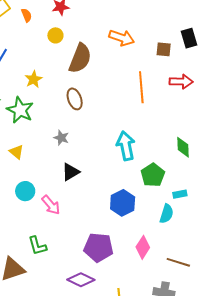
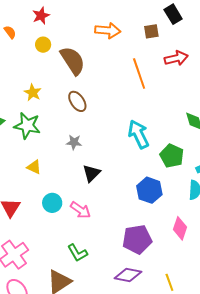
brown semicircle: (80, 58) -> (73, 61), turned -40

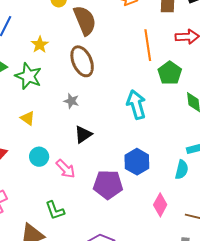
brown ellipse: (77, 101) -> (82, 61), size x1.4
green pentagon: (172, 156) -> (170, 73), moved
purple pentagon: (137, 239) -> (108, 185), moved

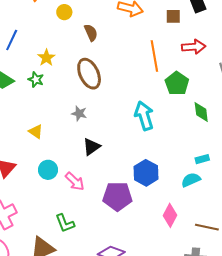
brown semicircle: (85, 20) -> (91, 33), size x0.6
green star: (28, 76) -> (36, 80), moved, size x0.6
cyan semicircle: (182, 170) -> (191, 180), turned -126

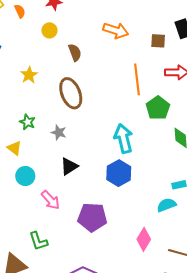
green star: (36, 80) -> (27, 122), moved
cyan circle: (48, 170) -> (25, 176), moved
blue hexagon: (146, 173) -> (119, 173), moved

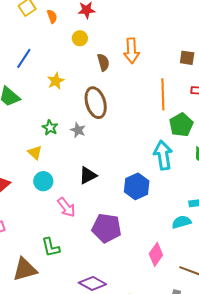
orange arrow: (116, 31) -> (132, 51), moved, turned 65
gray star: (59, 132) -> (78, 130), moved
cyan arrow: (123, 138) -> (163, 155), moved

